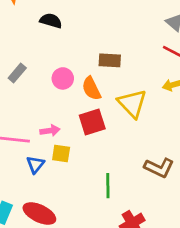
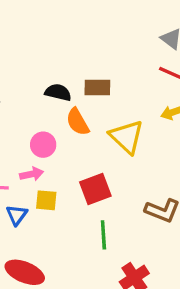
black semicircle: (51, 21) -> (58, 92), moved
pink circle: (63, 78) -> (43, 145), moved
red square: (92, 122) -> (95, 189), moved

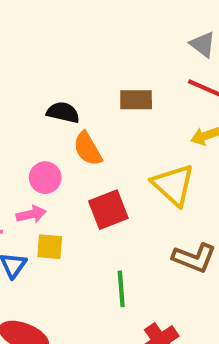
brown rectangle: (97, 88) -> (136, 100), moved
yellow triangle: (127, 137) -> (173, 185), moved
red square: (95, 189) -> (108, 210), moved

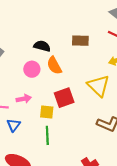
pink circle: (45, 178) -> (32, 69), moved
yellow square: (50, 247) -> (47, 112), moved
green line: (121, 289) -> (47, 135), moved

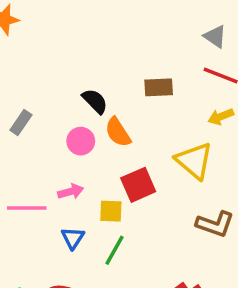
black semicircle: (42, 46) -> (95, 101), turned 35
blue triangle: (14, 125) -> (73, 238), moved
green line: (47, 135) -> (114, 250), turned 36

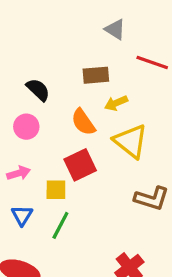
gray triangle: (215, 36) -> (115, 29), moved
yellow arrow: (221, 117) -> (116, 103), moved
orange semicircle: (118, 132) -> (83, 122), moved

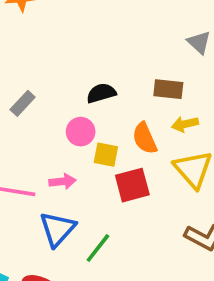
black semicircle: (38, 90) -> (101, 93), turned -70
yellow square: (56, 190) -> (106, 155), moved
blue triangle: (22, 215) -> (57, 229), size x1.5

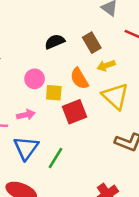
brown rectangle: (168, 89) -> (92, 43), turned 60
black semicircle: (101, 93) -> (55, 42), moved

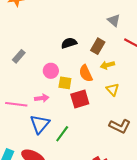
brown rectangle: (92, 43) -> (98, 46), turned 56
yellow triangle: (115, 96) -> (113, 89), size x0.6

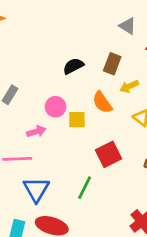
pink arrow: (42, 98) -> (36, 131), moved
red square: (80, 99) -> (108, 154), moved
blue triangle: (40, 124) -> (36, 189), moved

